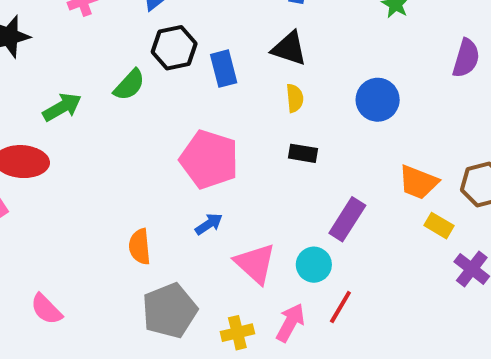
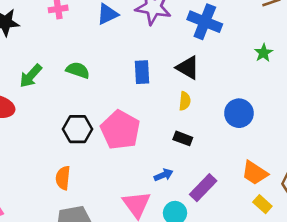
black hexagon: (174, 48) -> (78, 129), moved
green semicircle: (129, 85) -> (78, 70), turned -125
green arrow: (62, 107) -> (31, 76), turned 150
blue arrow: (209, 224) -> (164, 175), moved

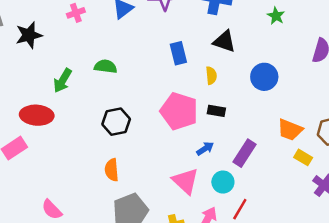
black triangle: (188, 68) -> (224, 41), moved
blue rectangle: (142, 72) -> (178, 53), moved
pink pentagon: (120, 130) -> (179, 111), moved

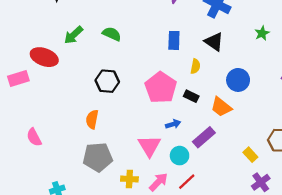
orange trapezoid: (290, 130) -> (221, 107), moved

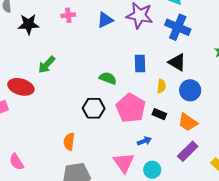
green semicircle: (112, 34) -> (108, 78), moved
blue circle: (238, 80) -> (190, 90), moved
black hexagon: (107, 81) -> (94, 108), moved
purple rectangle: (204, 137) -> (188, 151), moved

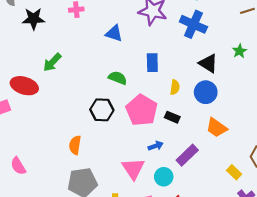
blue triangle: (105, 20) -> (114, 33), moved, turned 42
black triangle: (177, 62) -> (208, 63), moved
orange trapezoid: (188, 122) -> (217, 128), moved
purple rectangle: (188, 151) -> (187, 155), moved

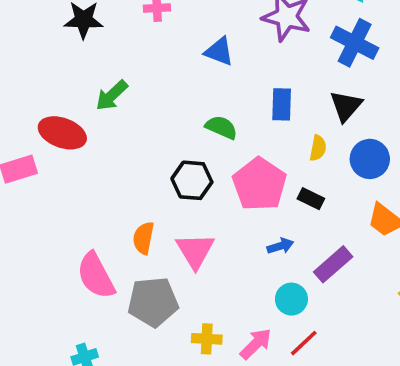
black triangle: (208, 63) -> (346, 106), moved, turned 36
pink semicircle: (18, 166) -> (96, 276), moved, size x1.5
pink triangle: (133, 169) -> (195, 251), moved

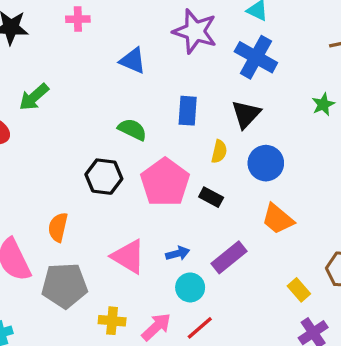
blue arrow: (280, 246) -> (178, 253), moved
pink triangle: (195, 251) -> (128, 256), moved, turned -30

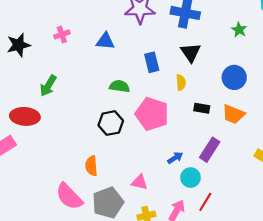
pink cross: (78, 19) -> (62, 34), moved
blue circle: (266, 163) -> (234, 77), moved
black rectangle: (211, 197) -> (202, 108), moved
pink triangle: (128, 256) -> (139, 182), moved, size x0.7

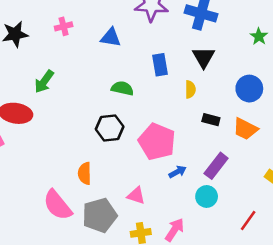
pink pentagon: (152, 114) -> (157, 142), moved
cyan circle: (191, 178) -> (207, 196), moved
red line: (205, 202) -> (248, 220), moved

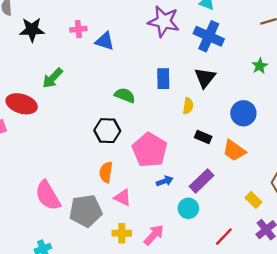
blue triangle: (111, 37) -> (105, 41), moved
orange semicircle: (85, 173) -> (106, 172), moved

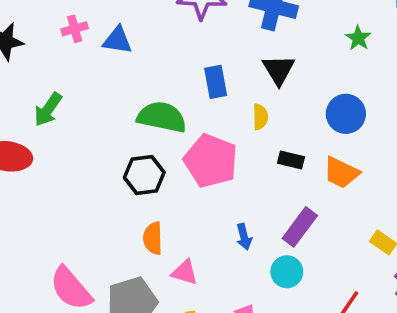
green semicircle: (125, 95) -> (162, 117), size x1.5
pink pentagon: (150, 150) -> (211, 161), moved
blue arrow: (165, 181) -> (244, 237), turned 105

